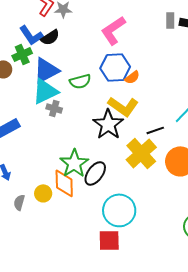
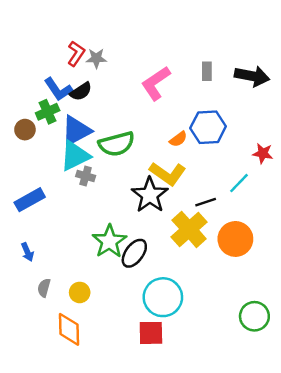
gray rectangle: (170, 20) -> (207, 71), moved
blue hexagon: (115, 67) -> (208, 127), moved
green semicircle: (80, 81) -> (117, 144), size x1.4
orange diamond: (64, 183) -> (69, 329), moved
yellow circle: (43, 193) -> (80, 292), moved

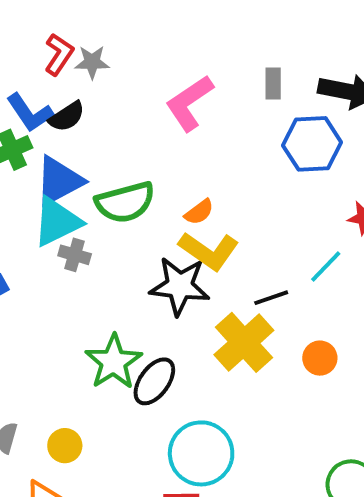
blue hexagon: (208, 127) -> (312, 144), moved
orange semicircle: (178, 139) -> (199, 212), moved
black star: (150, 195) -> (180, 286), turned -30
orange circle: (235, 239) -> (320, 358), size x0.6

